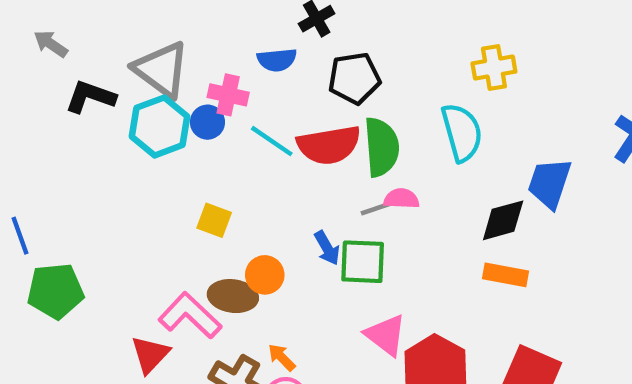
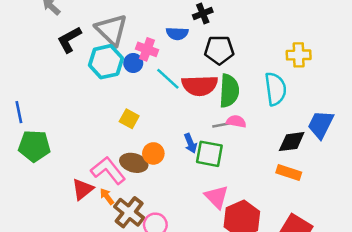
black L-shape: (90, 97) -> (69, 40), turned -56
orange arrow: (282, 357) -> (107, 196), moved

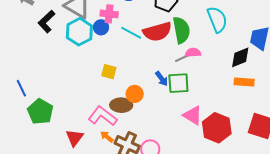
green pentagon: (34, 146) -> (40, 112), turned -30
red triangle: (83, 189) -> (75, 138), moved

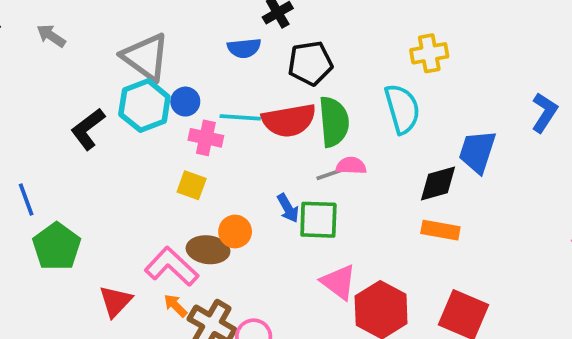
pink cross: (109, 14) -> (206, 138), moved
black L-shape: (47, 22) -> (88, 129), moved
cyan line: (131, 33) -> (240, 117), turned -30

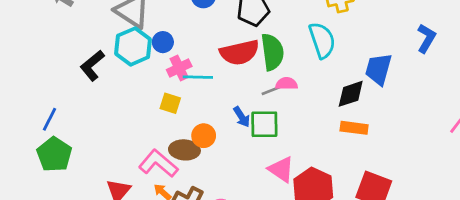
cyan line: (240, 117) -> (198, 77), moved
pink cross: (206, 138) -> (179, 68), turned -35
blue line: (26, 200) -> (49, 119), turned 50
green pentagon: (57, 246) -> (54, 154), moved

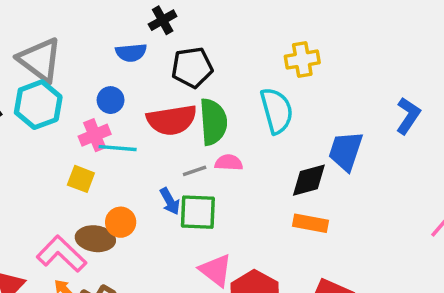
blue circle: (163, 42) -> (111, 100), moved
gray line: (271, 91) -> (195, 171), moved

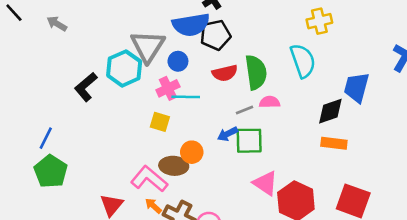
blue semicircle: (131, 53) -> (191, 25), size x1.6
gray triangle: (40, 60) -> (148, 46), moved, turned 30
black pentagon: (192, 67) -> (215, 35), moved
red semicircle: (172, 120) -> (225, 73), size x0.7
blue arrow: (170, 201) -> (228, 134), turned 96

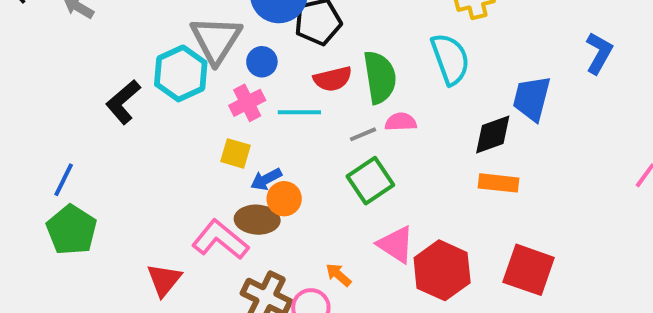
cyan line: (186, 97) -> (299, 112), moved
blue arrow: (228, 134) -> (266, 179), moved
green square: (249, 141) -> (370, 181), turned -32
orange arrow: (153, 206) -> (338, 275), moved

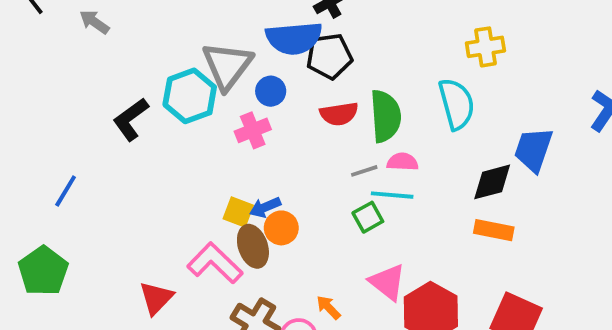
cyan line: (299, 112) -> (392, 195), moved
yellow square: (235, 153) -> (238, 212), moved
green square: (370, 181) -> (368, 217), size x0.7
brown ellipse: (257, 220) -> (253, 246), turned 63
green pentagon: (72, 230) -> (43, 271), moved

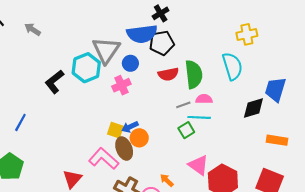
orange rectangle: (494, 230) -> (277, 140), moved

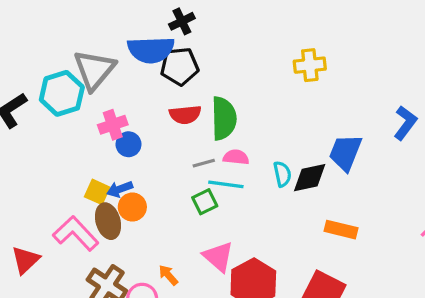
blue circle: (130, 63) -> (129, 144), moved
cyan semicircle: (232, 66) -> (282, 174), moved, size x0.6

